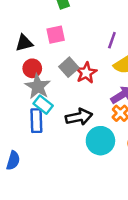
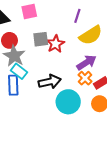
gray square: (69, 67) -> (41, 39), turned 35

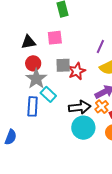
cyan rectangle: (19, 71) -> (48, 94), moved
black arrow: (50, 82) -> (80, 107), moved

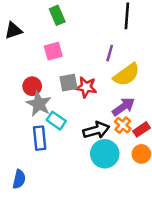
black triangle: (28, 42) -> (13, 31), moved
red star: (77, 71) -> (86, 87), turned -30

